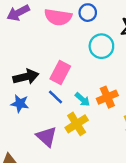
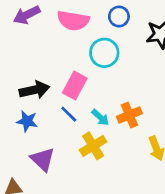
blue circle: (88, 13) -> (119, 16), moved
cyan circle: (101, 46) -> (104, 53), moved
purple triangle: (47, 137) -> (43, 159), moved

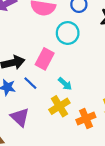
blue line: (69, 114) -> (30, 83), moved
orange cross: (129, 115) -> (86, 118), moved

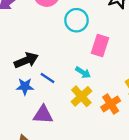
pink rectangle: (45, 59) -> (100, 45), moved
purple triangle: (20, 117) -> (43, 115), turned -30

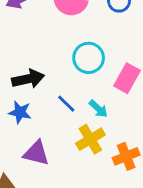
cyan circle: (76, 20) -> (89, 58), moved
blue line: (48, 78) -> (66, 104), moved

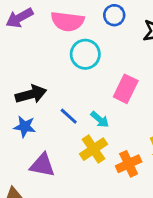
cyan circle: (89, 58) -> (85, 54), moved

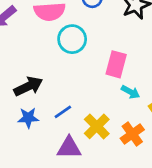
blue line: (69, 116) -> (63, 112), moved, turned -66
cyan arrow: (100, 119) -> (130, 92), moved
purple triangle: (42, 165) -> (69, 148), moved

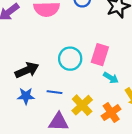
cyan circle: (72, 39) -> (70, 59), moved
blue line: (63, 112) -> (55, 92), turned 40

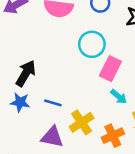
cyan circle: (70, 59) -> (92, 44), moved
black arrow: (27, 70) -> (26, 73), turned -45

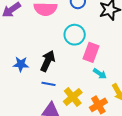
black arrow: (26, 73) -> (48, 61), moved
blue star: (20, 102) -> (21, 64), moved

